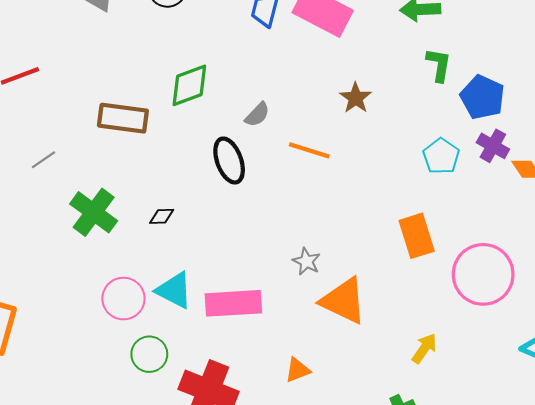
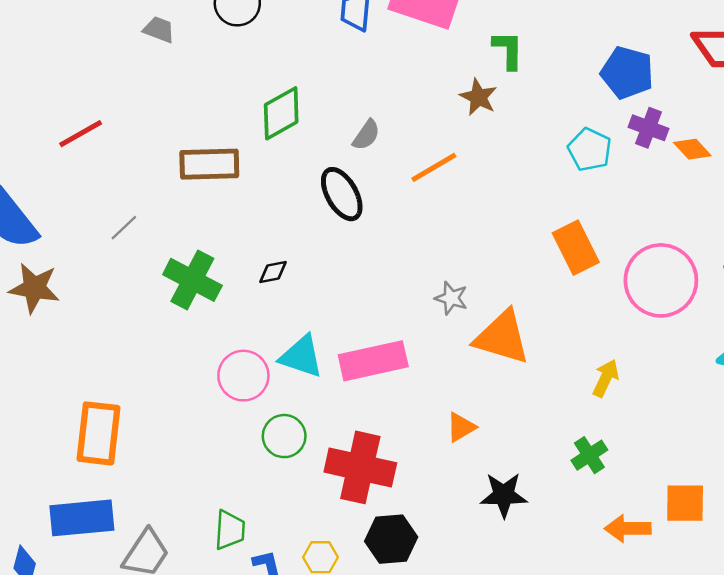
green L-shape: (439, 65) -> (508, 50), moved
orange line: (309, 150) -> (434, 167), turned -39

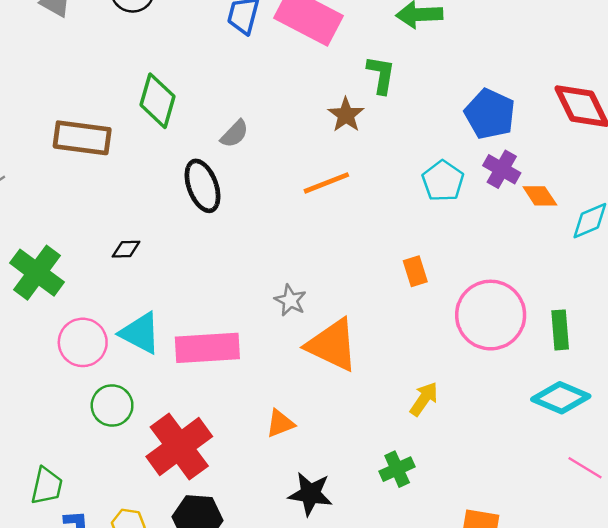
green diamond: (281, 113) -> (157, 101), turned -54
orange line: (434, 167) -> (326, 183), moved
orange rectangle: (576, 248) -> (415, 271), size x0.6
green cross: (192, 280) -> (37, 273), moved
red cross: (360, 467) -> (179, 446), turned 32

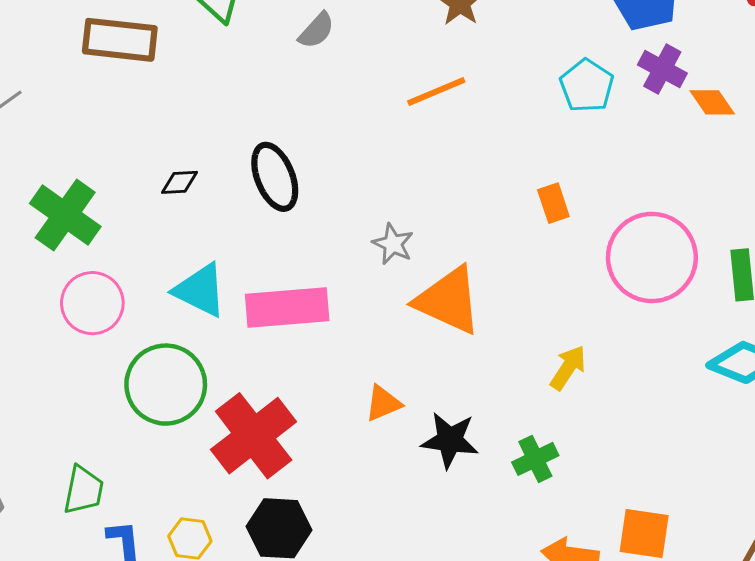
black ellipse: (203, 186) -> (275, 177), moved
pink circle: (83, 342) -> (92, 303), moved
green circle: (112, 406) -> (166, 385), size x1.5
black star: (310, 494) -> (450, 440), moved

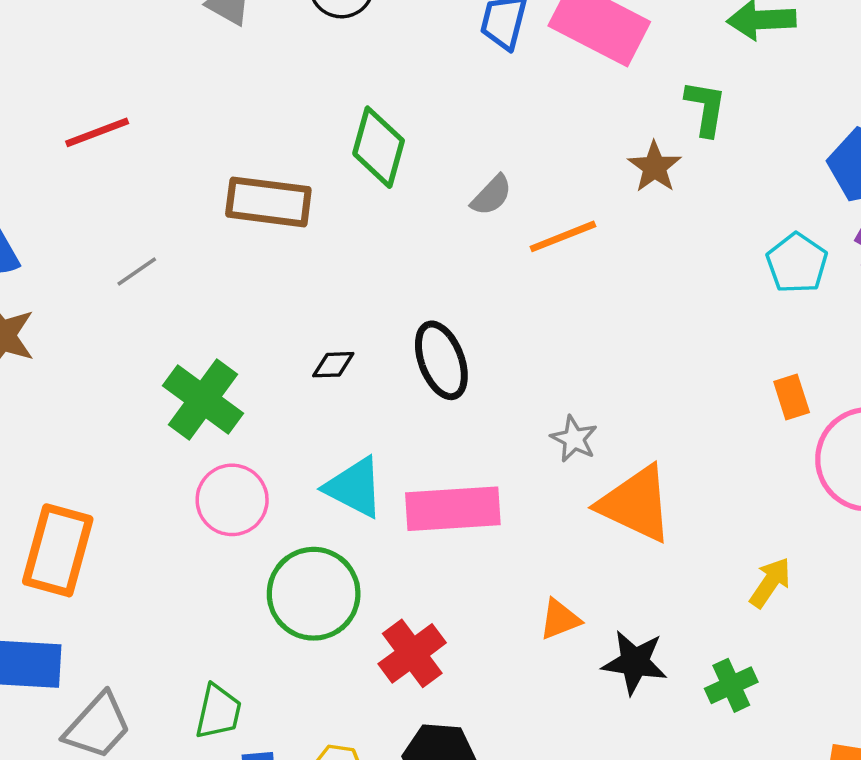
orange line: (436, 91) -> (563, 236), moved
orange rectangle: (553, 203) -> (792, 397), moved
red cross: (254, 436) -> (412, 653), size x0.7

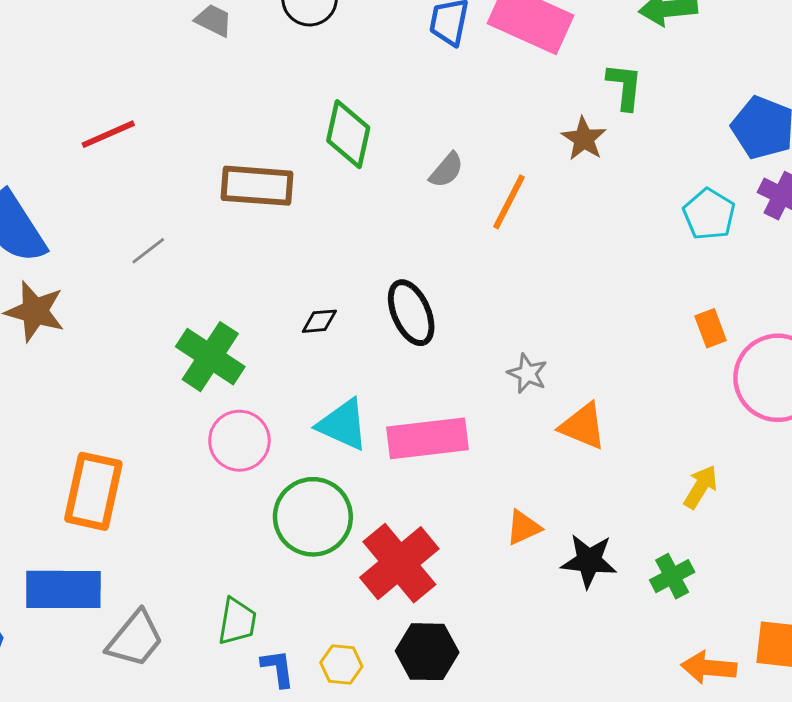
orange line: (563, 236) -> (509, 202), turned -38
orange triangle: (636, 504) -> (583, 426), size x0.7
red cross: (412, 653) -> (399, 563), size x1.4

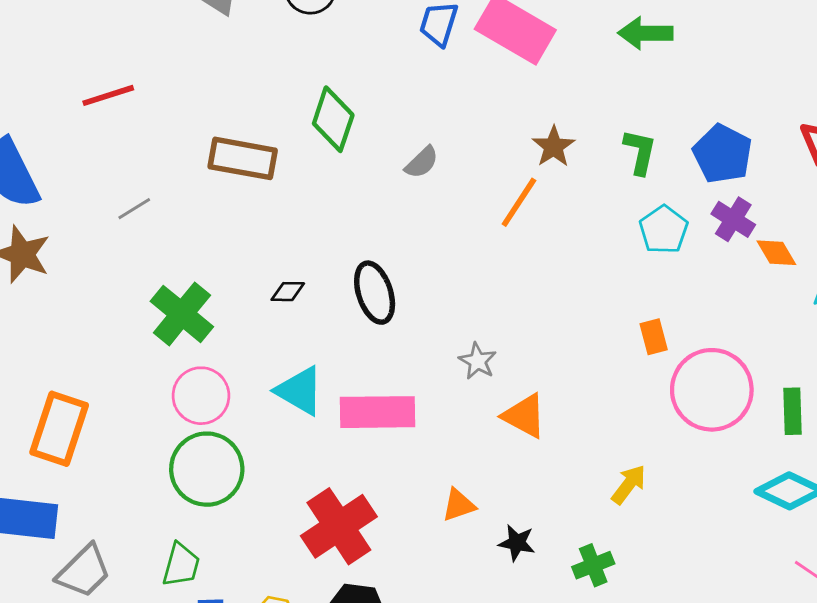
green L-shape: (625, 86) -> (640, 152), moved
orange line: (509, 202) -> (519, 202), moved
green circle: (313, 517) -> (207, 469), moved
black star: (589, 561) -> (517, 543), size x0.7

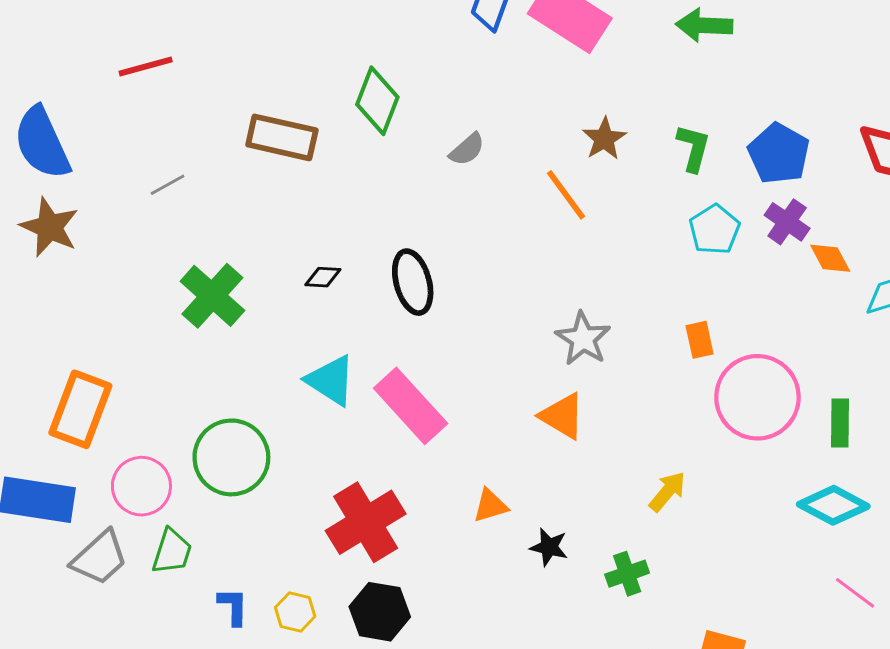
orange line: (519, 202) -> (566, 195), turned -72
gray star: (478, 361) -> (583, 339), moved, size x1.4
pink circle: (201, 396) -> (141, 486), moved
pink rectangle: (378, 412) -> (411, 406), turned 46
green trapezoid: (181, 565) -> (172, 552), moved

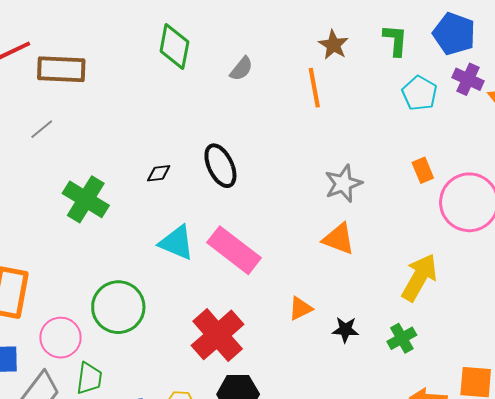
brown rectangle: (282, 137) -> (61, 69), moved
orange line: (566, 195) -> (314, 88), turned 36
gray star: (583, 339) -> (343, 184), turned 30
yellow arrow: (667, 492) -> (419, 277), size x1.6

